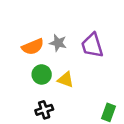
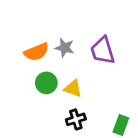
black cross: (44, 110) -> (76, 119), moved

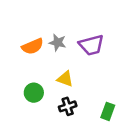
purple trapezoid: (103, 51) -> (91, 45), turned -88
green circle: (46, 83) -> (34, 93), moved

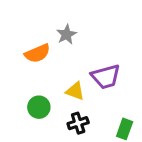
gray star: (58, 43) -> (66, 34), moved, turned 30
purple trapezoid: (91, 45) -> (106, 77), moved

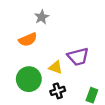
gray star: (66, 34) -> (42, 17), moved
green circle: (39, 107) -> (29, 79), size x1.5

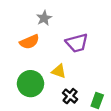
purple trapezoid: (78, 57) -> (77, 43), moved
black cross: (58, 91) -> (70, 96), moved, turned -32

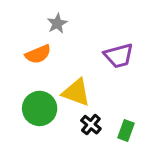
purple trapezoid: (77, 43) -> (119, 56), moved
yellow triangle: (59, 71) -> (76, 92), size x1.5

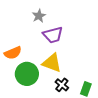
orange semicircle: (38, 54) -> (13, 53), moved
purple trapezoid: (119, 56) -> (53, 35), moved

